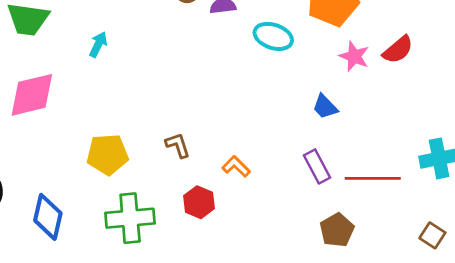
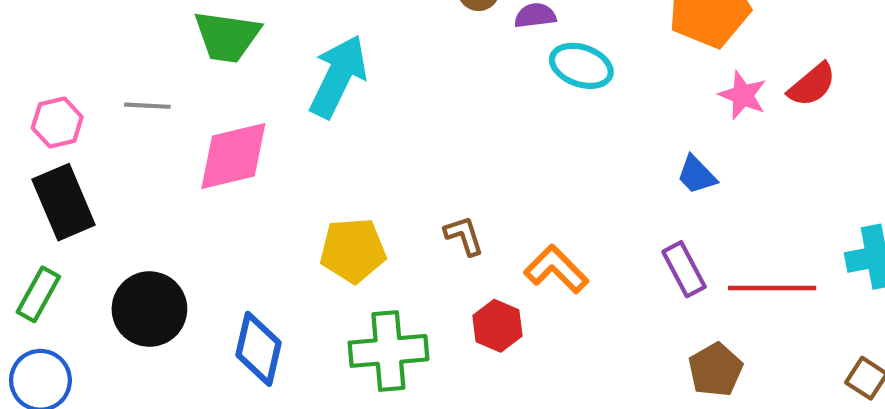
cyan ellipse: (273, 36) -> (581, 66), moved
cyan arrow: (98, 44) -> (338, 76), size x2.0
orange L-shape: (236, 166) -> (556, 269), size x1.4

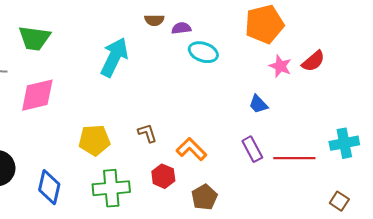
cyan arrow: (338, 76) -> (114, 57), moved
brown pentagon: (715, 370) -> (204, 197), moved

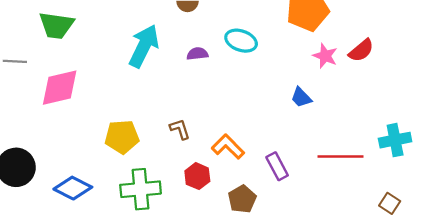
purple semicircle: (181, 28) -> (197, 54), moved
purple rectangle: (252, 149) -> (277, 166), moved
blue diamond: (49, 187) -> (73, 188), turned -76

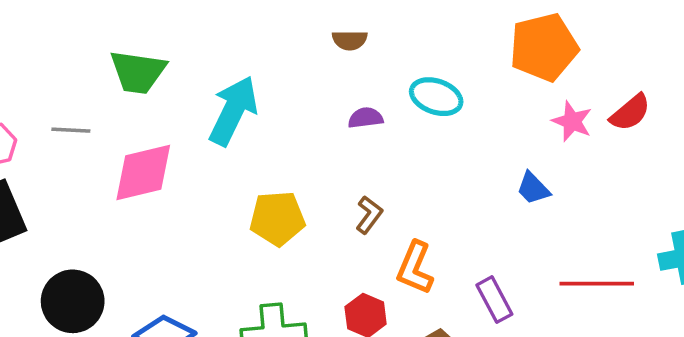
cyan arrow: (144, 46) -> (233, 111), moved
brown L-shape: (180, 129) -> (369, 215), moved, turned 55
yellow pentagon: (122, 137) -> (277, 218), moved
orange L-shape: (228, 147) -> (415, 268), turned -112

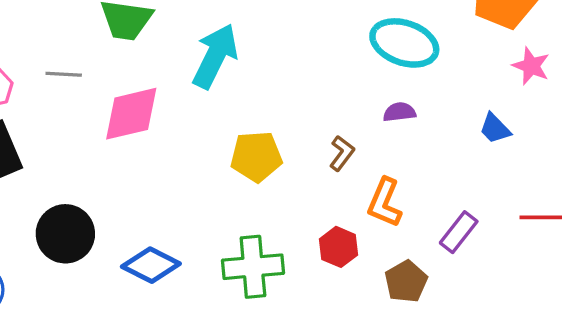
cyan ellipse: (436, 97) -> (404, 43), size x1.4
purple semicircle: (366, 118) -> (399, 112), moved
purple rectangle: (494, 300) -> (459, 232), turned 66

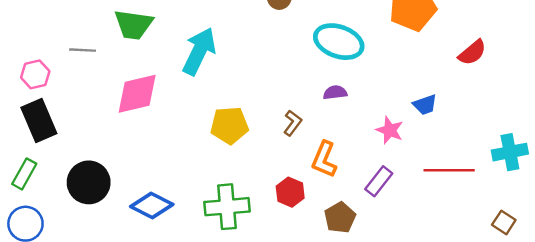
pink star: (531, 66) -> (390, 130), moved
gray line: (64, 74) -> (83, 50), moved
blue trapezoid: (495, 129) -> (425, 105), moved, turned -65

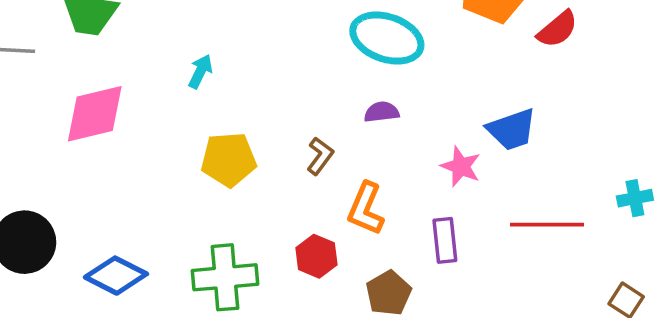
cyan arrow: (199, 51) -> (200, 71), moved, size x0.5
red semicircle: (472, 53) -> (558, 29), moved
blue trapezoid: (425, 105) -> (512, 130), size x1.4
cyan cross: (510, 152) -> (635, 198), size x0.7
purple rectangle: (379, 181) -> (445, 240), turned -44

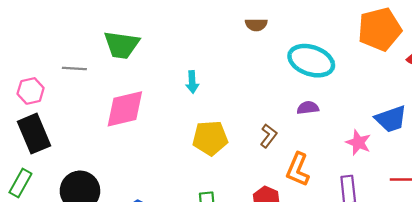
cyan arrow: (200, 71) -> (192, 82), turned 150

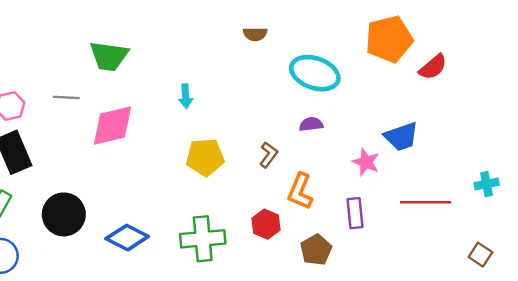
gray line: (74, 68) -> (66, 97), moved

